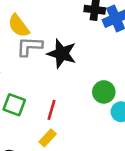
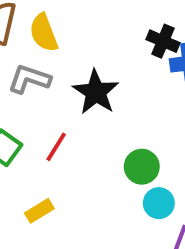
gray L-shape: (29, 46) -> (29, 79), moved
red line: (52, 110) -> (56, 147), moved

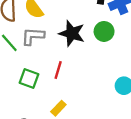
green circle: (142, 167) -> (104, 31), moved

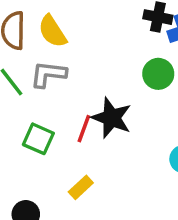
black star: (72, 33) -> (112, 118), moved

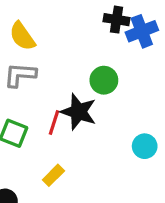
green circle: (158, 74) -> (104, 80), moved

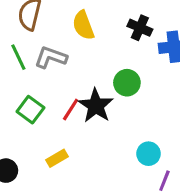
black cross: (117, 20) -> (140, 28), moved
yellow semicircle: (22, 36) -> (83, 25), moved

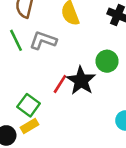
green square: (30, 110) -> (29, 105), moved
yellow rectangle: (57, 158) -> (29, 126), moved

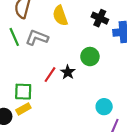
black star: (81, 81) -> (68, 72), size x0.6
green square: (29, 105) -> (23, 92), turned -36

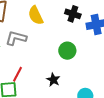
black star: (68, 72) -> (53, 80), moved
red line: (50, 75) -> (18, 74), moved

